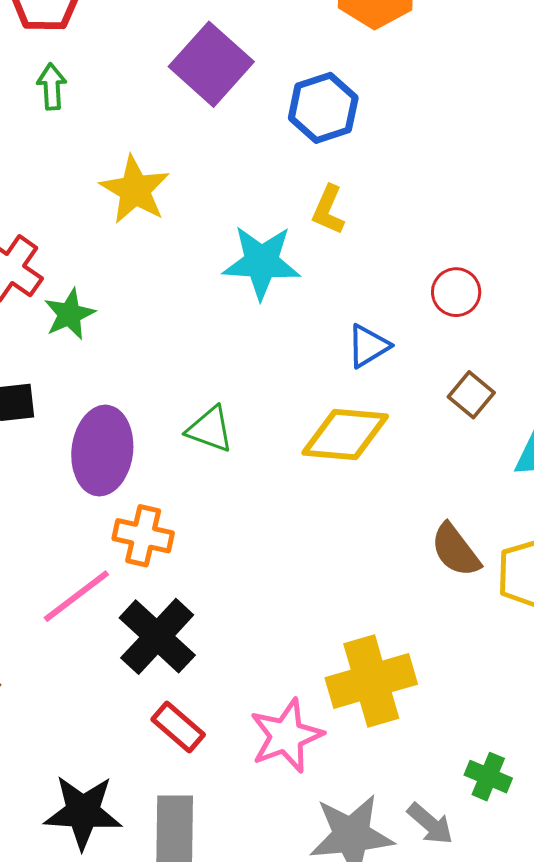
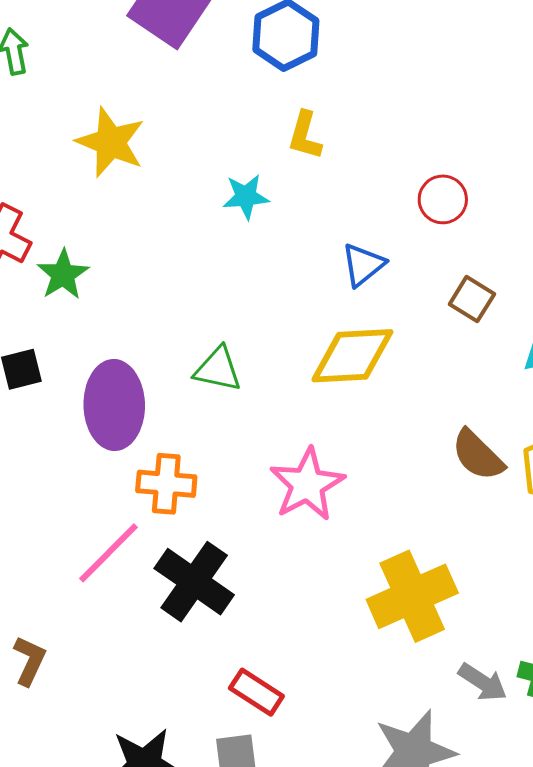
cyan star: (261, 262) -> (246, 197), size x0.6
red rectangle: (178, 727) -> (256, 692), moved
pink star: (286, 736) -> (307, 484), moved
gray arrow: (430, 824) -> (483, 682), moved

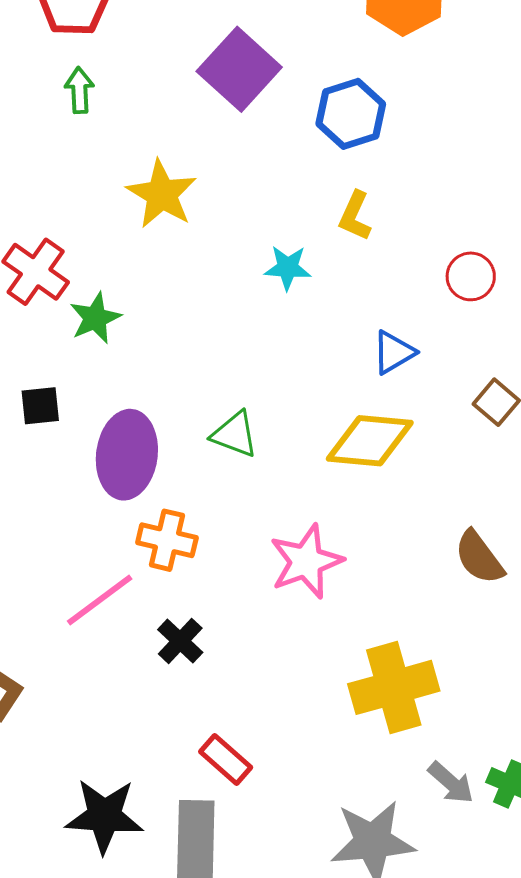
red circle: (443, 199) -> (471, 276), moved
black cross: (194, 582) -> (180, 641), size x0.6

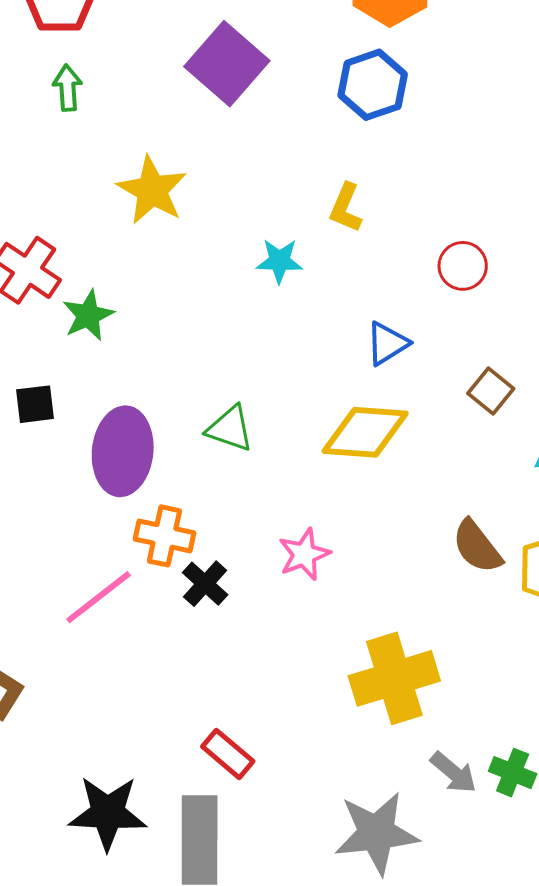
blue hexagon: (351, 114) -> (373, 85), moved
pink star: (306, 561) -> (304, 554), size x0.7
black cross: (180, 641) -> (205, 584), moved

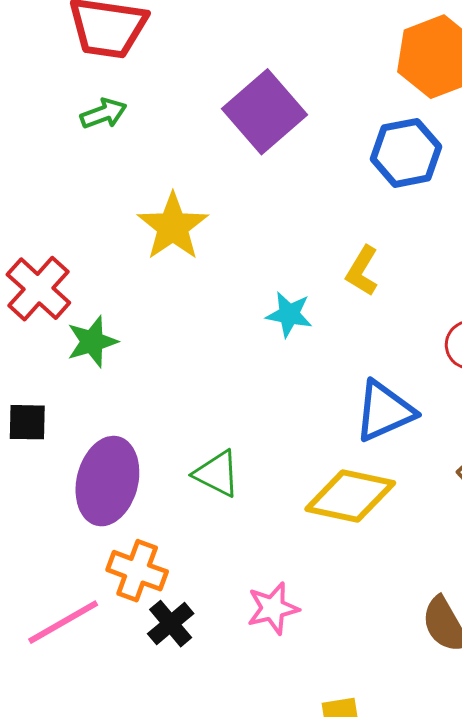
green arrow: (68, 88) -> (103, 114), turned 66
blue triangle: (387, 343) -> (384, 411), size x1.4

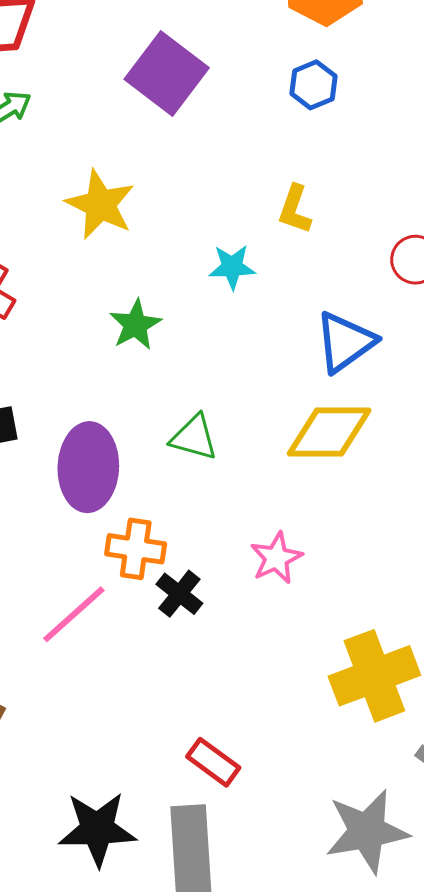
blue hexagon: (406, 153) -> (313, 85), size x0.7
green star: (92, 342) -> (135, 325), moved

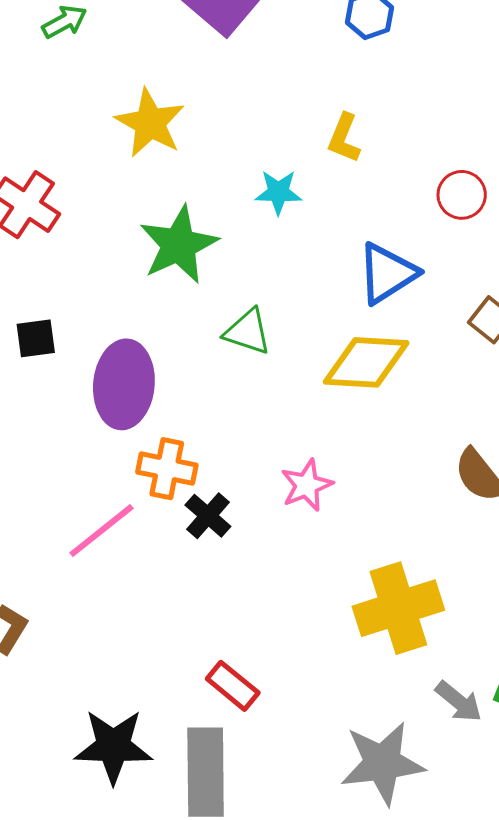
green star: (135, 325) -> (179, 245), size x1.5
green triangle: (194, 438) -> (248, 332), moved

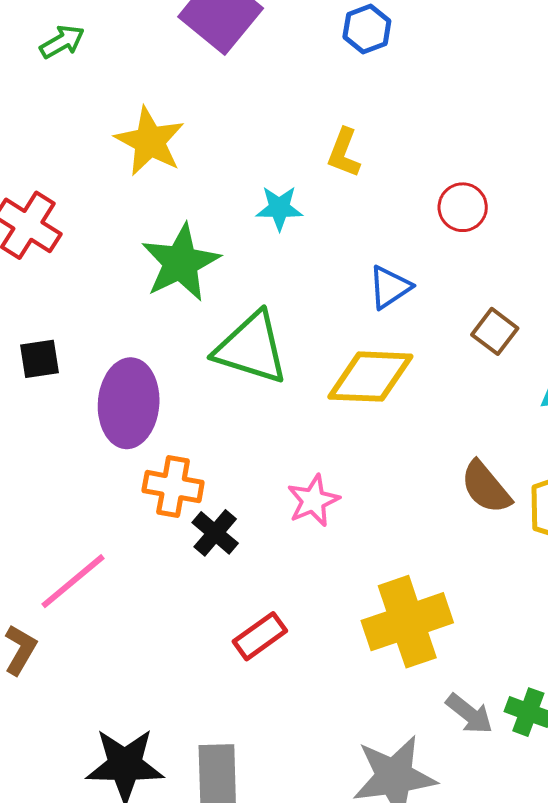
blue triangle: (387, 273) -> (390, 287), size x0.7
green triangle: (248, 332) -> (251, 348), size x1.6
pink line: (102, 531) -> (73, 581), moved
red rectangle: (233, 686) -> (260, 636), moved, turned -74

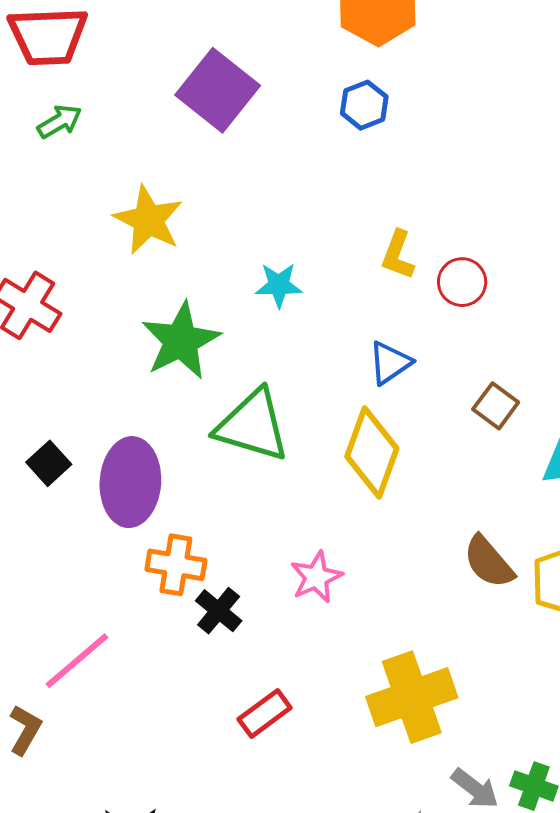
yellow L-shape: (344, 153) -> (398, 255), moved
black square: (40, 359) -> (49, 463), moved, turned -33
yellow diamond: (370, 377) -> (372, 452), turned -72

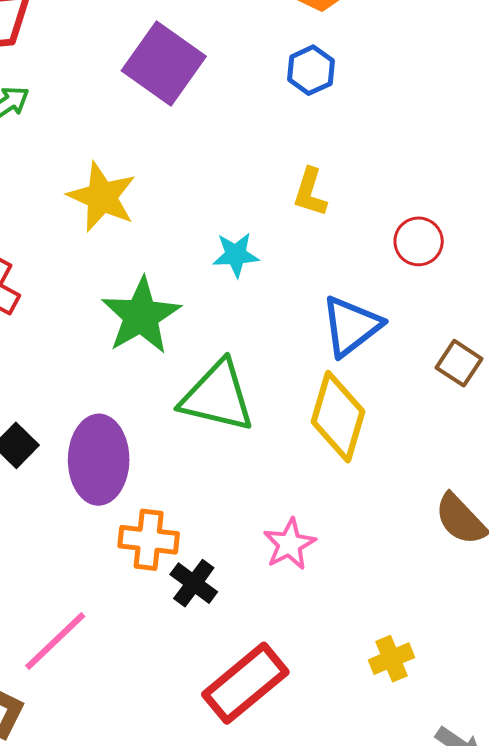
yellow L-shape: (398, 255) -> (310, 192), moved
blue triangle: (390, 363) -> (351, 326), size x1.4
yellow cross: (412, 697) -> (392, 659), size x0.5
red rectangle: (265, 713) -> (245, 683), size x1.6

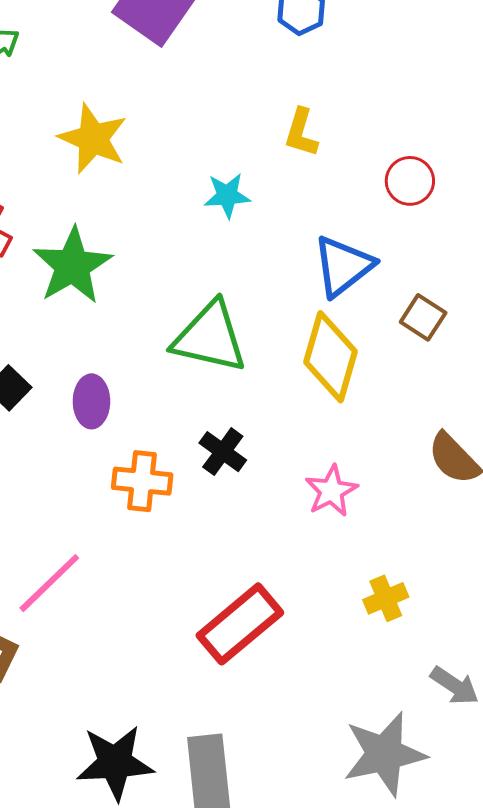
green star: (141, 316) -> (72, 266), moved
brown square: (459, 363) -> (423, 317), moved
purple ellipse: (99, 460) -> (91, 401), size x0.6
pink star: (289, 544) -> (331, 491), moved
black cross: (194, 583) -> (223, 452), moved

